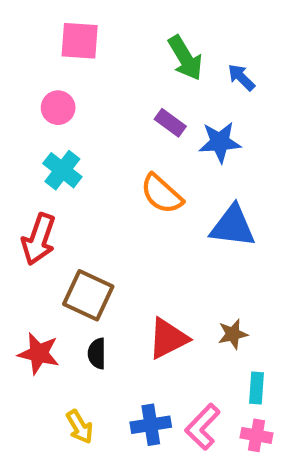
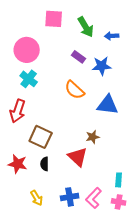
pink square: (80, 41) -> (54, 19), moved
blue arrow: (241, 77) -> (112, 36), turned -48
pink circle: (58, 108) -> (27, 50), size x1.6
brown star: (233, 334) -> (93, 137), moved
red triangle: (168, 338) -> (78, 157), turned -50

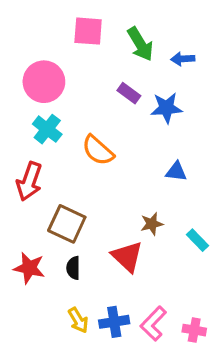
orange semicircle: (75, 90) -> (98, 150), moved
blue triangle: (108, 105) -> (176, 172), size x0.6
cyan rectangle: (119, 180) -> (198, 240), moved, turned -48
yellow arrow: (37, 198) -> (78, 320), moved

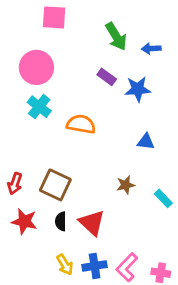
pink square: (88, 31) -> (54, 17), moved
orange semicircle: (98, 150) -> (81, 124), turned 148
red arrow: (29, 181) -> (15, 184), moved, size x0.7
red triangle: (127, 257) -> (92, 223), moved

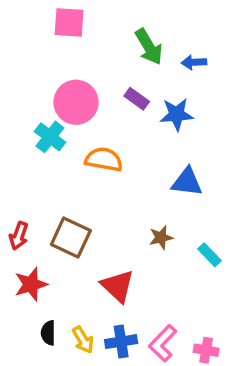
pink circle: (36, 67) -> (76, 102), moved
blue triangle: (146, 142) -> (187, 182), size x1.4
red star: (24, 221) -> (31, 284), turned -30
black semicircle: (61, 221) -> (48, 333), moved

